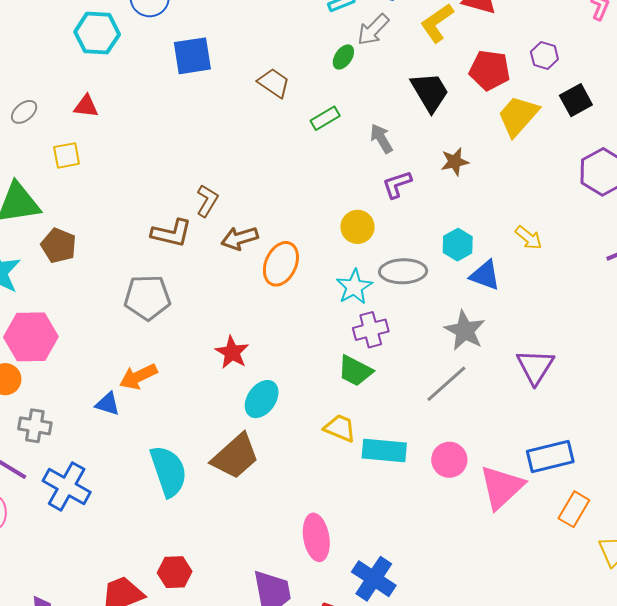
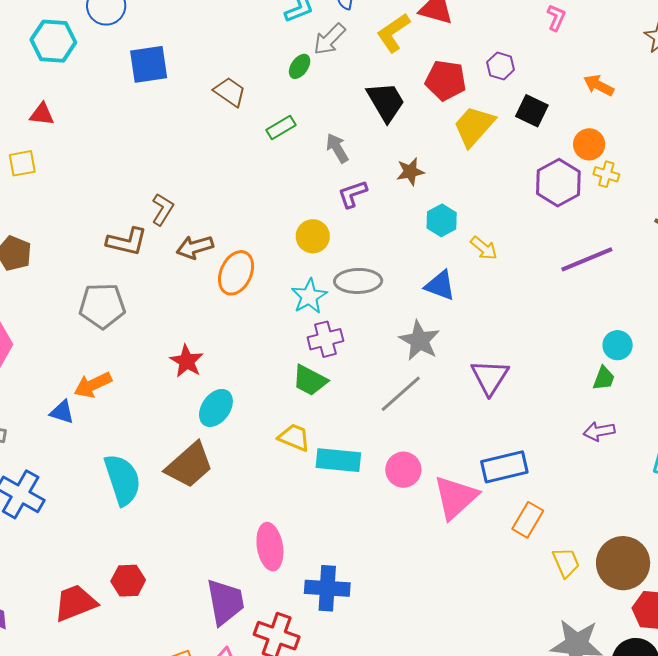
black square: (576, 100) -> (532, 111), turned -36
cyan hexagon: (458, 245) -> (442, 220), moved
blue cross: (374, 579) -> (327, 588), turned -30

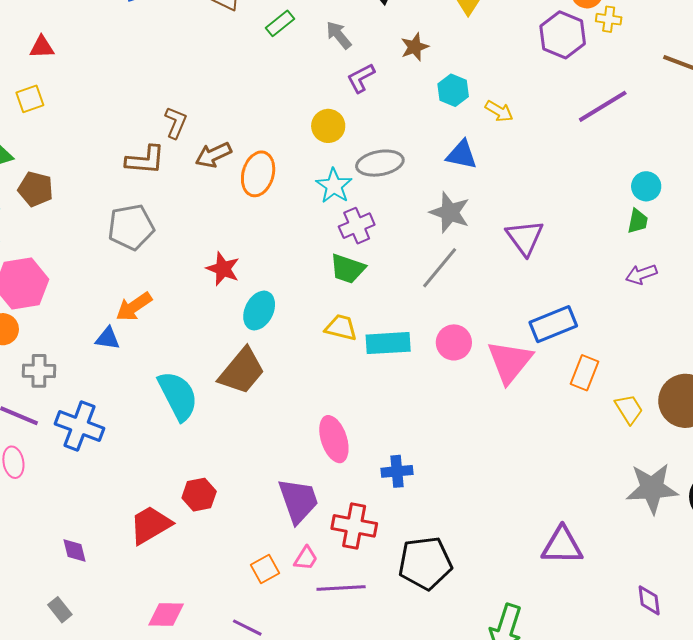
blue cross: (327, 588) -> (397, 471), size x0.7

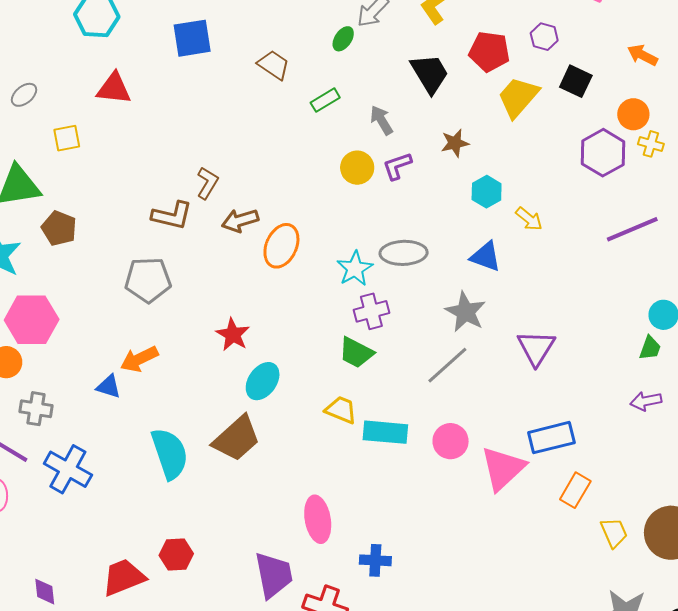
red triangle: (42, 47) -> (114, 88), moved, size x1.4
yellow circle: (328, 126) -> (357, 168), moved

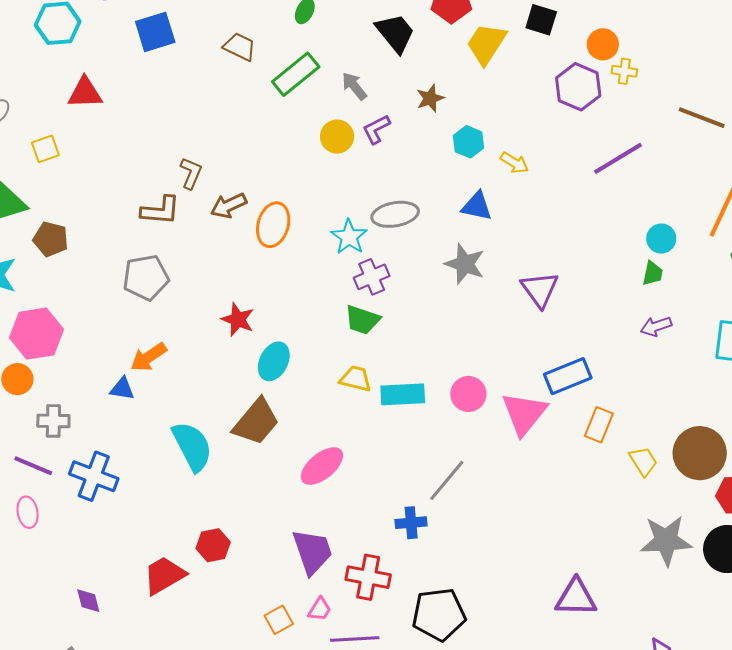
green rectangle: (325, 100) -> (296, 74), size x1.6
gray line: (447, 365) -> (447, 480), moved
pink ellipse: (318, 519) -> (322, 466), moved, turned 69

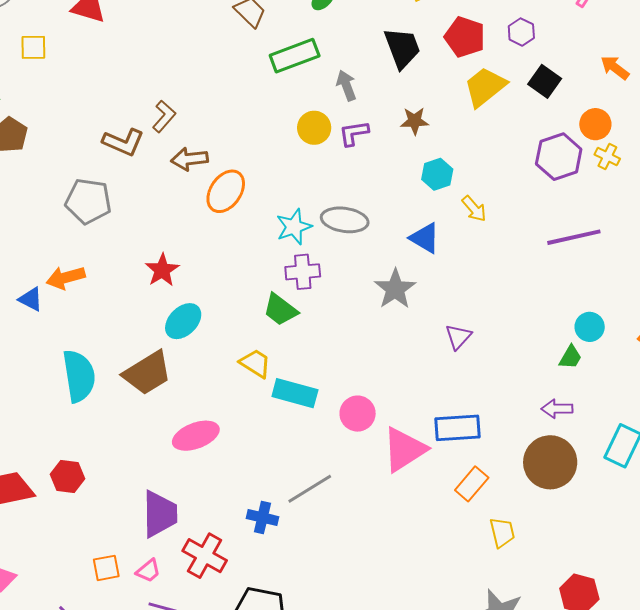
purple triangle: (540, 289) -> (458, 337), size x0.7
brown circle: (700, 453) -> (550, 462), moved

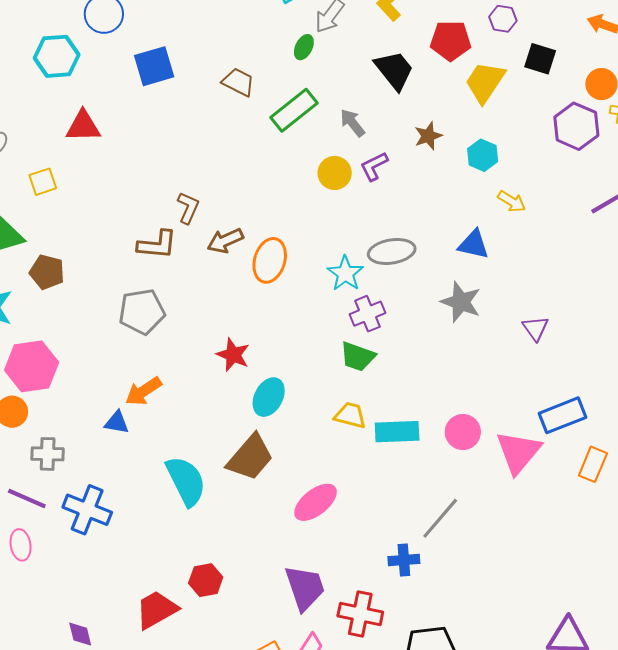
cyan hexagon: (437, 174) -> (483, 155), moved

